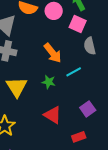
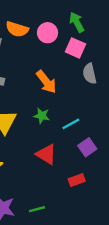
cyan line: (74, 72) -> (71, 124), moved

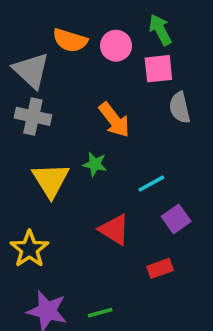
pink square: (76, 48) -> (158, 69), turned -30
green star: (42, 116) -> (95, 164), moved

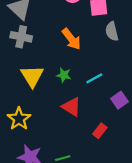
green star: (95, 164) -> (64, 75), moved
purple square: (176, 219) -> (119, 100), moved
red rectangle: (160, 268) -> (100, 131), turned -32

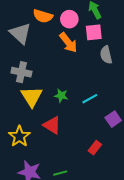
gray cross: (21, 37) -> (21, 72), moved
orange arrow: (71, 39) -> (68, 43), moved
red triangle: (71, 107) -> (52, 125), moved

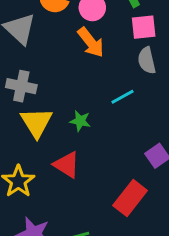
pink square: (94, 32) -> (144, 27), moved
cyan line: (90, 99) -> (123, 97), moved
red rectangle: (95, 148) -> (130, 198), size x1.6

